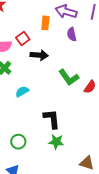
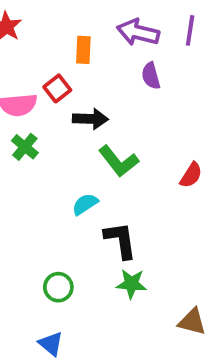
orange rectangle: (45, 23) -> (83, 50), moved
green L-shape: (69, 77) -> (119, 161), moved
cyan semicircle: (22, 92) -> (85, 204), moved

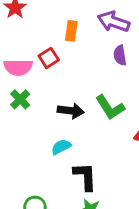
black arrow: (90, 119) -> (71, 111), moved
green L-shape: (119, 161) -> (110, 107), moved

